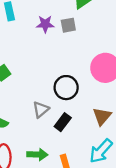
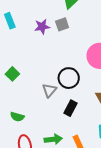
gray triangle: (41, 110) -> (49, 90), moved

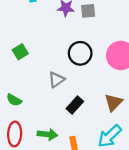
black circle: (69, 78) -> (80, 53), moved

